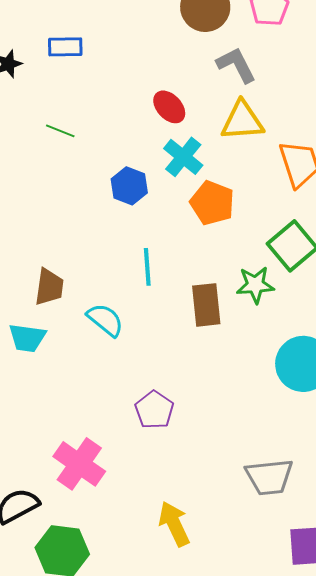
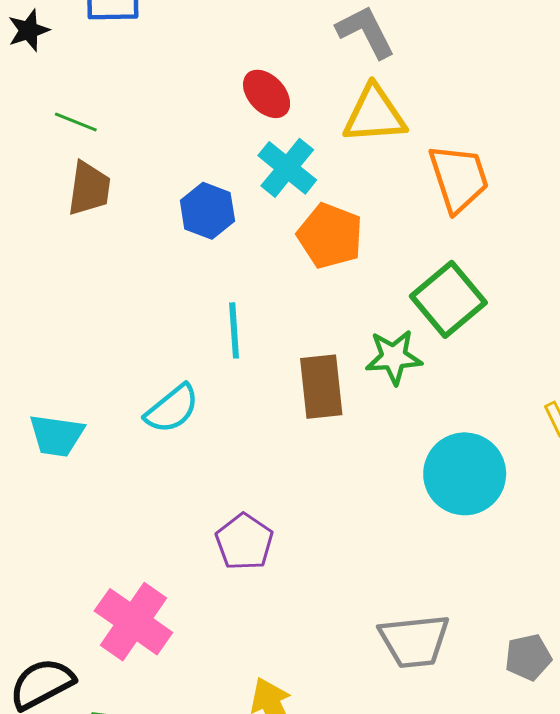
green line: (60, 131) -> (76, 122), moved
brown trapezoid: (49, 287) -> (89, 189), moved
cyan semicircle: (105, 320) -> (172, 409), turned 102

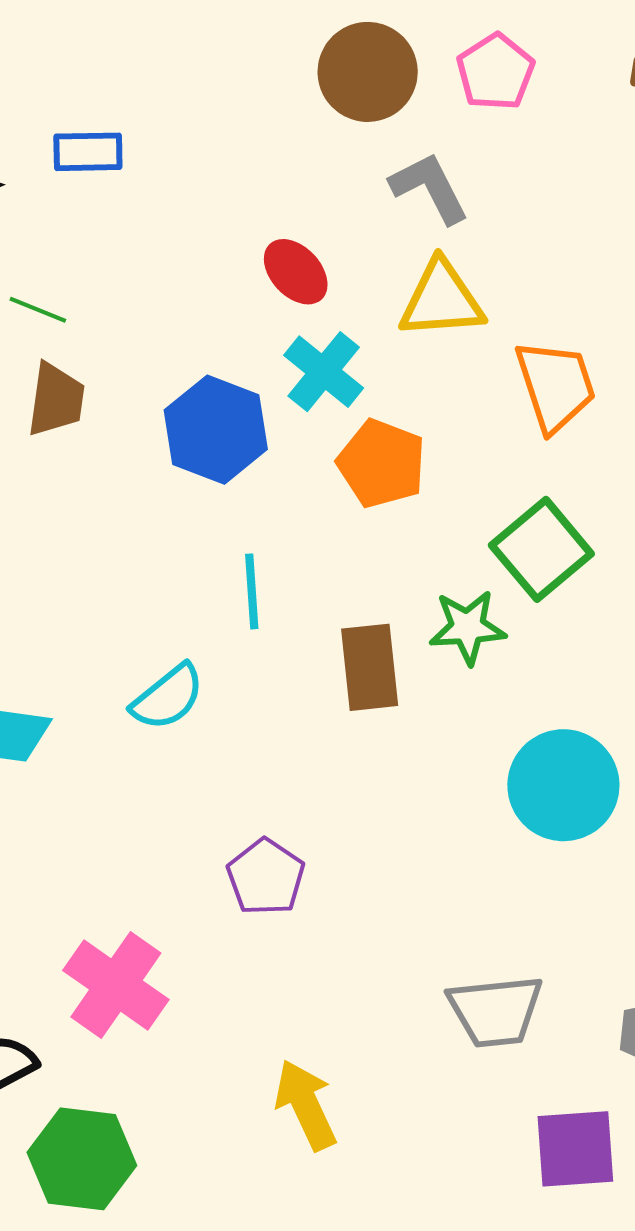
blue hexagon: (207, 211) -> (216, 430), size x1.4

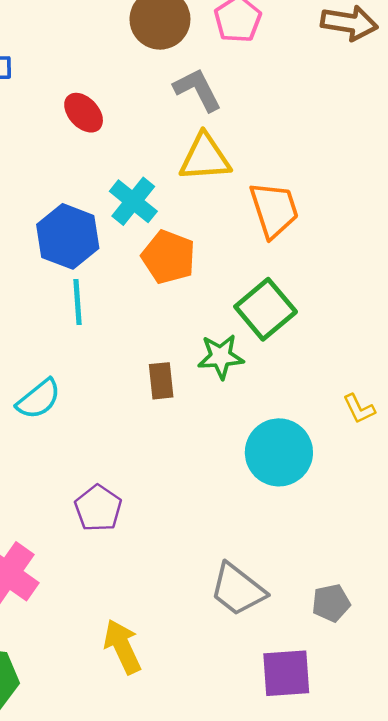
red ellipse: (296, 272) -> (84, 113), moved
cyan line: (252, 591) -> (77, 302), moved
brown rectangle: (370, 667) -> (161, 381), size x0.7
gray trapezoid: (495, 1011) -> (238, 590), turned 44

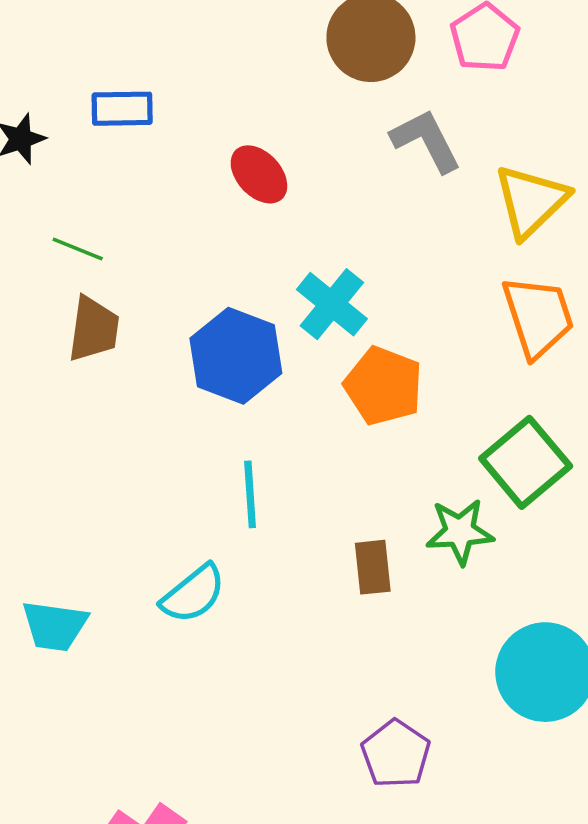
yellow triangle: (205, 158) -> (531, 201), moved, turned -40
cyan line: (77, 302) -> (250, 494), moved
purple pentagon: (98, 508) -> (396, 754), moved

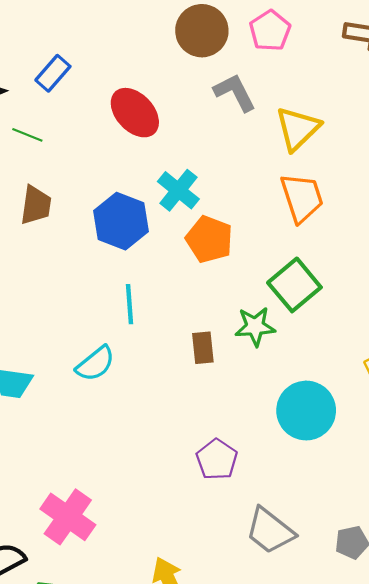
blue rectangle: (122, 109) -> (53, 73), turned -48
red ellipse: (259, 174) -> (135, 113), size x1.4
green line: (78, 249) -> (27, 135), moved

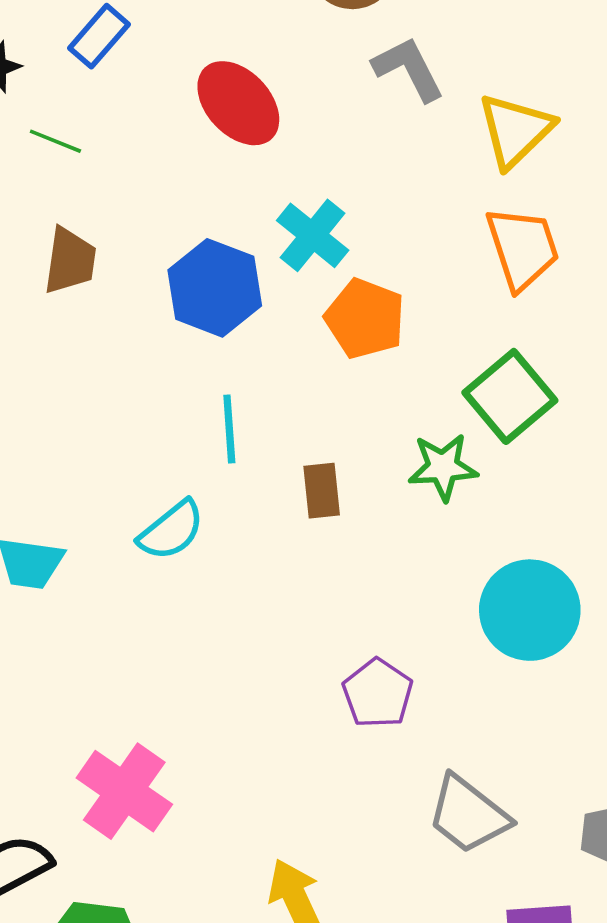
brown rectangle: (203, 348) -> (322, 491), moved

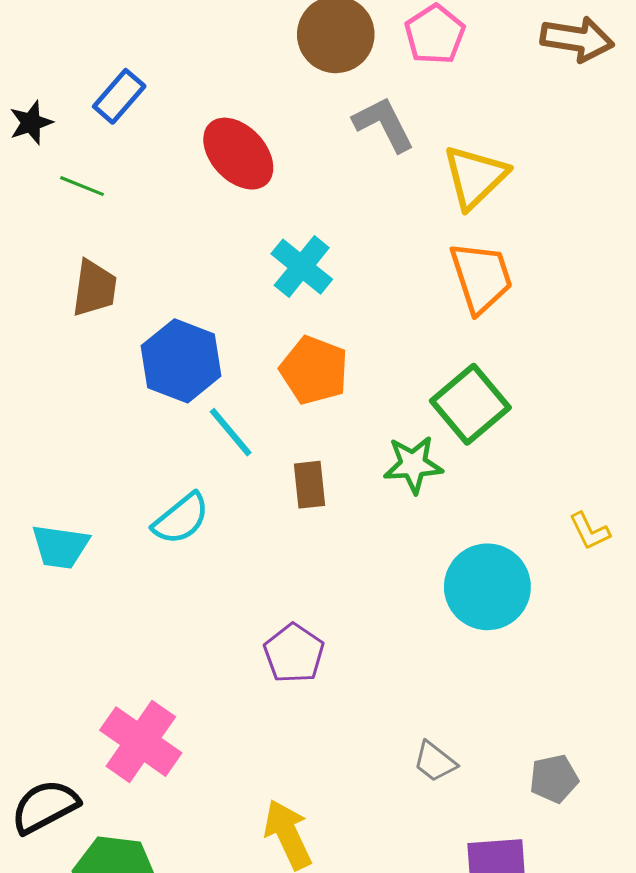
blue hexagon: (215, 288) -> (181, 361), moved
orange pentagon: (365, 319) -> (314, 370), moved
cyan line: (229, 429) -> (231, 432), turned -36
purple pentagon: (378, 693) -> (294, 653), moved
gray trapezoid: (468, 815) -> (435, 762), size x0.6

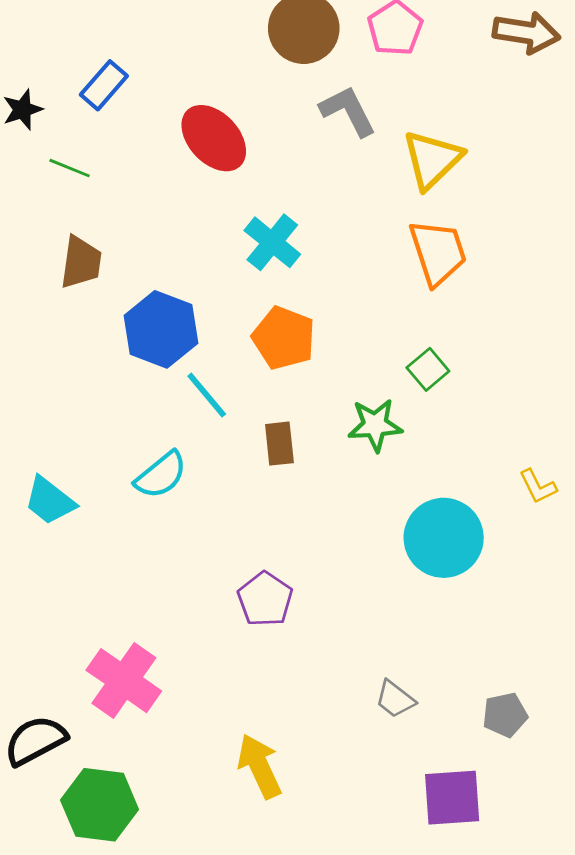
green square: (470, 404) -> (428, 369), size x0.6
cyan trapezoid: (60, 547) -> (50, 501), turned 30

